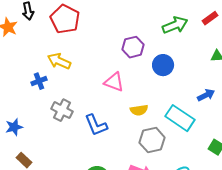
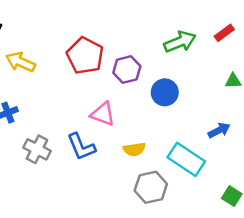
red pentagon: (65, 19) -> (85, 56), moved
yellow arrow: (59, 61) -> (21, 62), moved
blue L-shape: (96, 125) -> (81, 147), moved

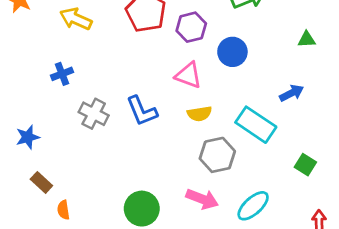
pink triangle: (103, 114) -> (188, 75), moved

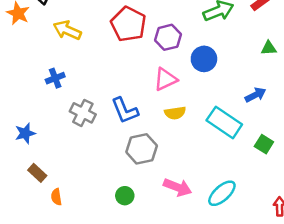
pink triangle: (188, 75) -> (166, 79), turned -45
gray hexagon: (217, 155) -> (142, 149), moved
green square: (305, 165) -> (264, 144), moved
green circle: (142, 209) -> (125, 196), size x0.6

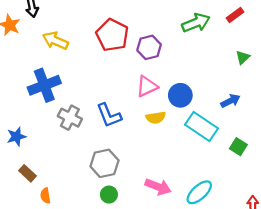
green triangle: (269, 48) -> (243, 57), turned -40
blue circle: (204, 59) -> (180, 95), moved
blue cross: (55, 78) -> (44, 85), size x1.8
gray hexagon: (142, 149) -> (104, 163), moved

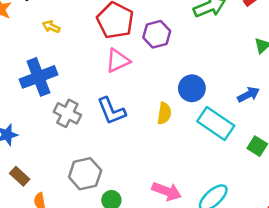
yellow arrow: (55, 41) -> (51, 27), size x0.6
pink triangle: (147, 86) -> (118, 61), moved
yellow semicircle: (156, 118) -> (164, 113), turned -72
gray hexagon: (104, 163) -> (85, 174), moved

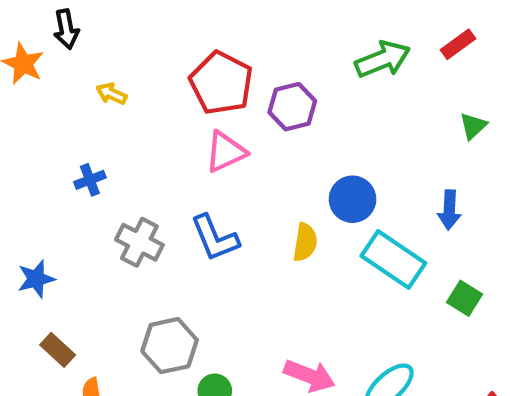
blue cross: (39, 77) -> (90, 180), size x0.5
blue arrow: (248, 95) -> (449, 210), turned 120

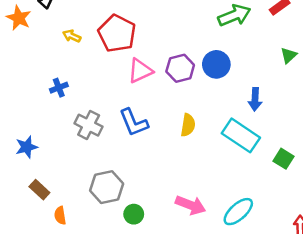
red pentagon: (221, 83) -> (117, 33), moved
purple hexagon: (292, 107) -> (180, 68), moved
blue circle: (353, 199) -> (216, 64), moved
blue arrow: (449, 210) -> (255, 99), moved

